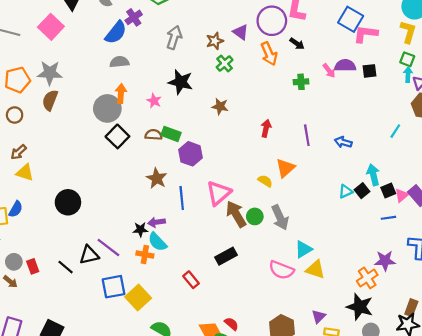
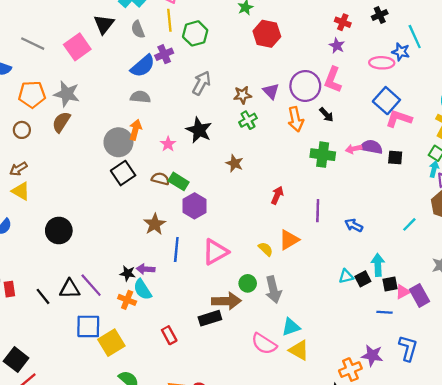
pink arrow: (329, 71) -> (354, 149), turned 104
green cross: (301, 82) -> (323, 155), size x1.5
brown arrow: (236, 214) -> (226, 301), moved, turned 108

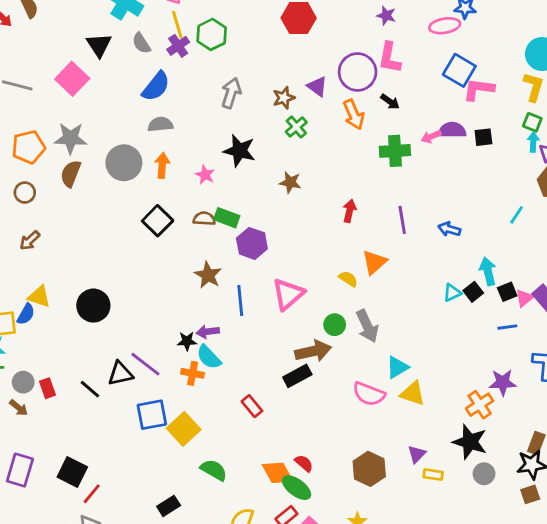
purple cross: (164, 54) -> (178, 46), moved
gray circle: (118, 142) -> (124, 163), moved
yellow triangle: (21, 191) -> (39, 297), moved

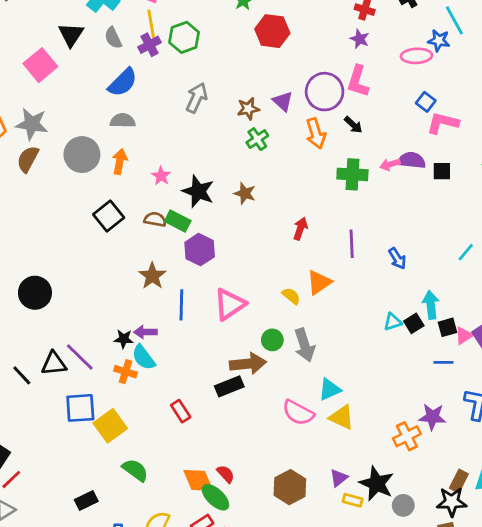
blue square: (459, 70) -> (426, 102), size x0.6
black star: (239, 151) -> (198, 191), moved
blue arrow: (449, 229) -> (397, 258), turned -145
black star: (470, 442) -> (377, 484), moved

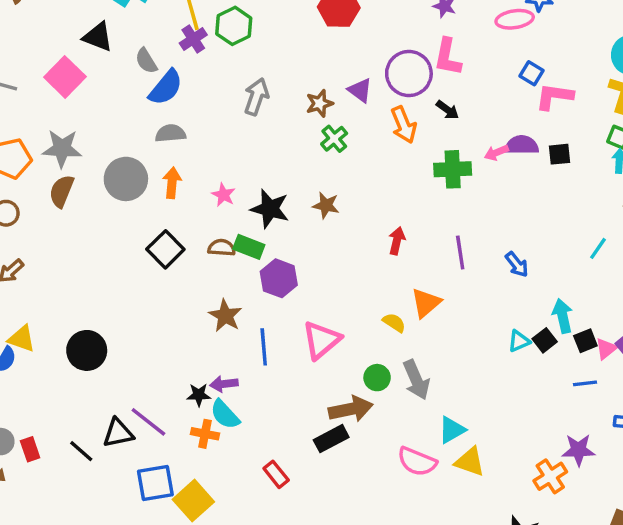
black triangle: (71, 35) -> (98, 37), turned -36
gray semicircle: (113, 38) -> (146, 61), moved

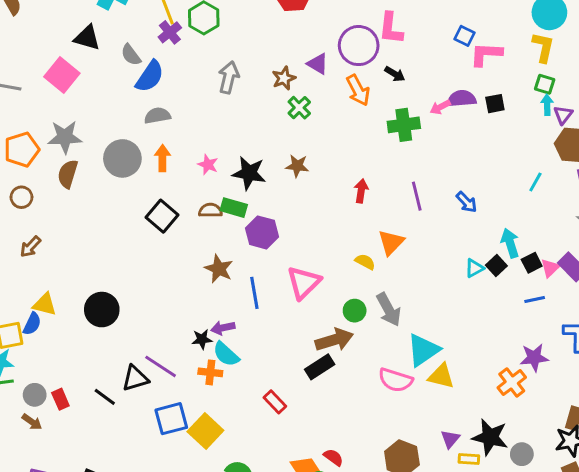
cyan triangle: (452, 430) -> (423, 350), size x1.4

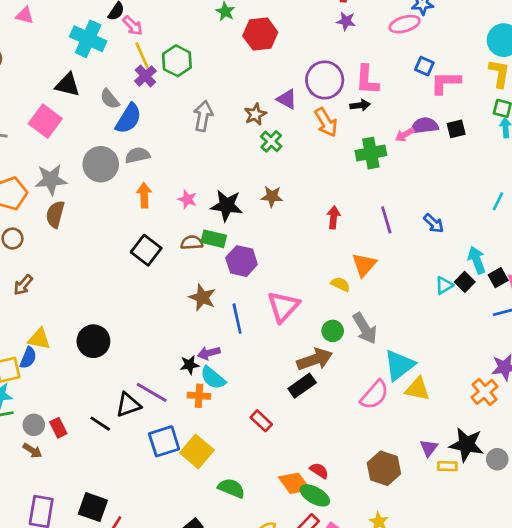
pink L-shape: (391, 28) -> (367, 80), moved
black arrow: (395, 74) -> (360, 105), turned -36
gray circle: (122, 158) -> (101, 164), moved
pink semicircle: (396, 380) -> (375, 395), turned -64

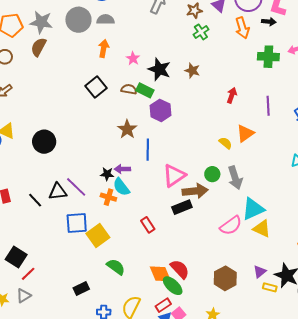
pink triangle: (283, 307) -> (174, 176), moved
red semicircle: (319, 471) -> (180, 269), size x1.5

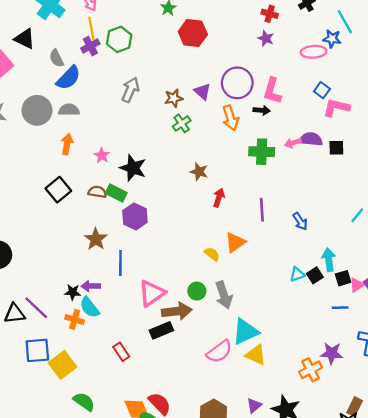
brown star: (192, 71) -> (199, 172), moved

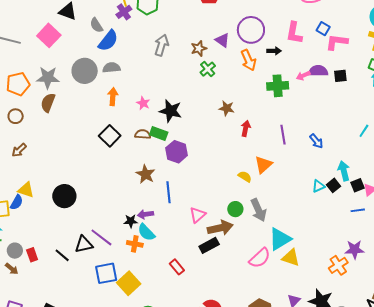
pink L-shape: (272, 91) -> (294, 33), moved
pink triangle: (152, 293) -> (198, 215), size x0.7

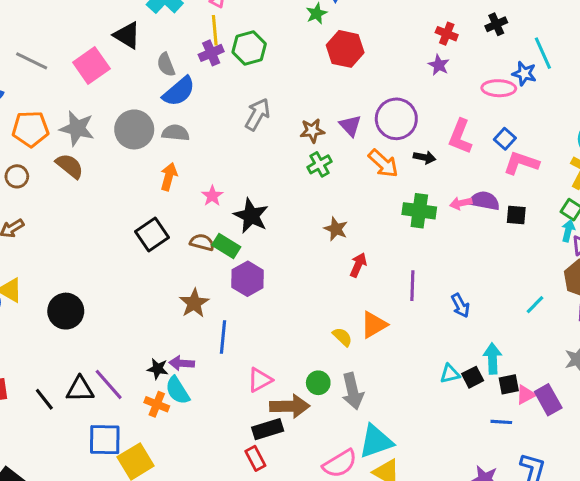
orange arrow: (248, 60) -> (383, 163), turned -35
brown semicircle: (48, 103) -> (70, 166), turned 96
red rectangle: (177, 267) -> (255, 458), moved

